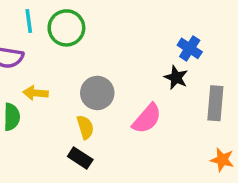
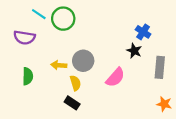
cyan line: (29, 21) -> (39, 14), turned -48
yellow arrow: (36, 93) -> (59, 65), moved

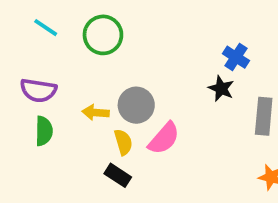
cyan line: (39, 14) -> (46, 28), moved
purple semicircle: (24, 37) -> (38, 90), moved
pink semicircle: (115, 77) -> (164, 138), moved

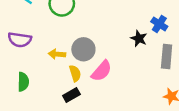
blue cross: (236, 57) -> (159, 24), moved
green semicircle: (44, 131) -> (23, 82), moved
black rectangle: (118, 175) -> (71, 95), turned -63

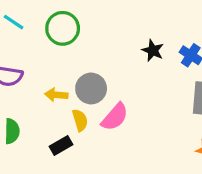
black star: (139, 38) -> (153, 50), moved
black rectangle: (71, 95) -> (61, 145), moved

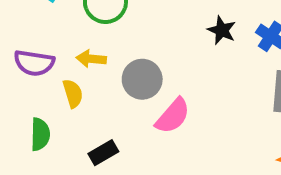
yellow arrow: (56, 95) -> (91, 59), moved
yellow semicircle: (80, 120) -> (73, 93), moved

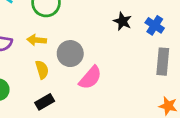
yellow semicircle: (73, 93) -> (42, 70), moved

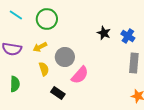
yellow arrow: (37, 40) -> (40, 47), turned -32
black rectangle: (45, 102) -> (58, 93), moved, turned 64

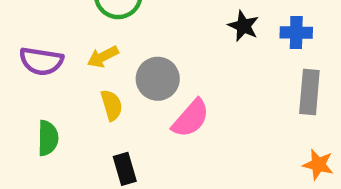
blue cross: (128, 36) -> (296, 33), turned -32
black rectangle: (58, 93) -> (125, 169), moved, turned 40

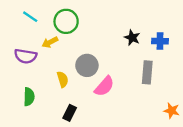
yellow arrow: (103, 57) -> (50, 42), moved
gray rectangle: (309, 92) -> (147, 72), moved
black rectangle: (125, 169) -> (70, 113), turned 42

